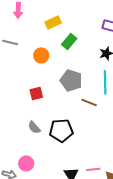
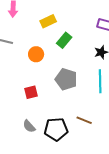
brown line: (89, 102) -> (84, 120), moved

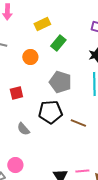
red square: (31, 92) -> (16, 93), moved
black pentagon: (56, 129) -> (50, 112), moved

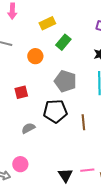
brown line: (78, 123) -> (83, 122), turned 63
gray semicircle: (23, 129) -> (28, 128), turned 104

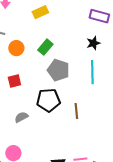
green rectangle: (63, 42) -> (45, 47), moved
orange circle: (35, 56) -> (16, 48), moved

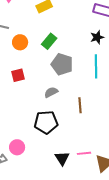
black pentagon: (48, 100) -> (46, 122), moved
gray semicircle: (21, 117) -> (51, 92), moved

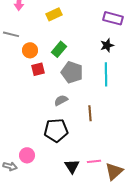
red square: (18, 75) -> (38, 69), moved

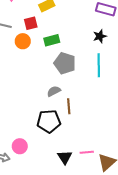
green rectangle: (59, 49) -> (52, 40), turned 35
red square: (38, 69) -> (31, 23), moved
brown line: (90, 113) -> (69, 106), moved

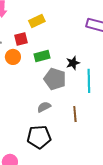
black star: (100, 36) -> (73, 63), moved
brown line: (69, 106) -> (75, 114), moved

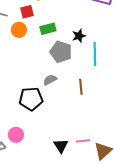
black pentagon: (39, 137) -> (31, 99), moved

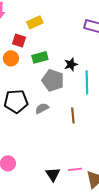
red square: (27, 12) -> (19, 40), turned 32
black pentagon: (31, 99) -> (16, 101), moved

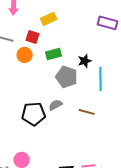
black pentagon: (16, 101) -> (34, 114), moved
brown line: (73, 115) -> (87, 112), turned -70

